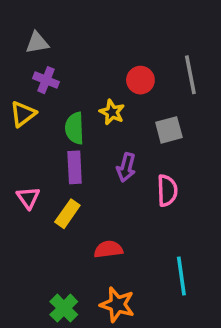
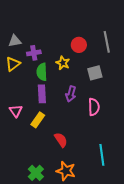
gray triangle: (37, 43) -> (15, 41), moved
purple cross: (46, 80) -> (34, 53), moved, turned -32
red semicircle: (108, 249) -> (61, 140), turned 63

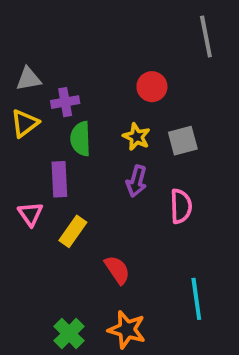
gray line: (107, 42) -> (206, 37), moved
yellow star: (63, 63) -> (137, 137), moved
purple rectangle: (42, 94) -> (59, 179), moved

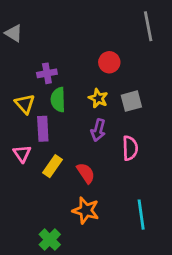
gray triangle: (29, 79) -> (14, 33), moved, turned 42
yellow triangle: (25, 123) -> (25, 104), moved, turned -35
red semicircle: (117, 270) -> (86, 173), moved
orange star: (127, 330) -> (86, 210), moved

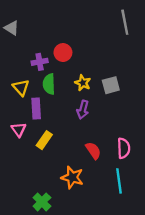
red circle: (109, 62) -> (63, 53), moved
pink semicircle: (130, 148) -> (124, 148), moved
red semicircle: (86, 173) -> (93, 151), moved

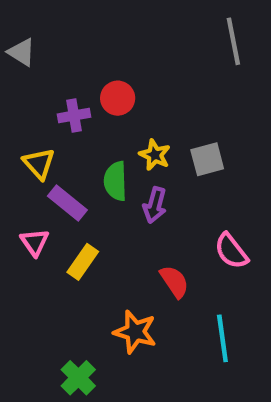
green semicircle: (49, 84) -> (115, 181), moved
purple rectangle: (36, 109) -> (67, 203), turned -48
pink semicircle: (124, 148) -> (231, 251), moved, turned 144

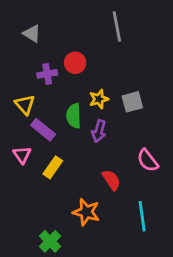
gray line: (233, 41) -> (117, 27), moved
gray triangle: (22, 52) -> (32, 33), moved
yellow star: (155, 155) -> (99, 99), turned 30

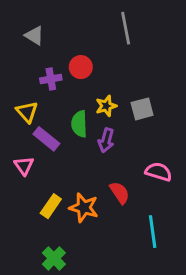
pink semicircle: (148, 160) -> (159, 172), turned 145
yellow rectangle: (53, 167) -> (51, 206), moved
orange star: (86, 212) -> (84, 208), moved

